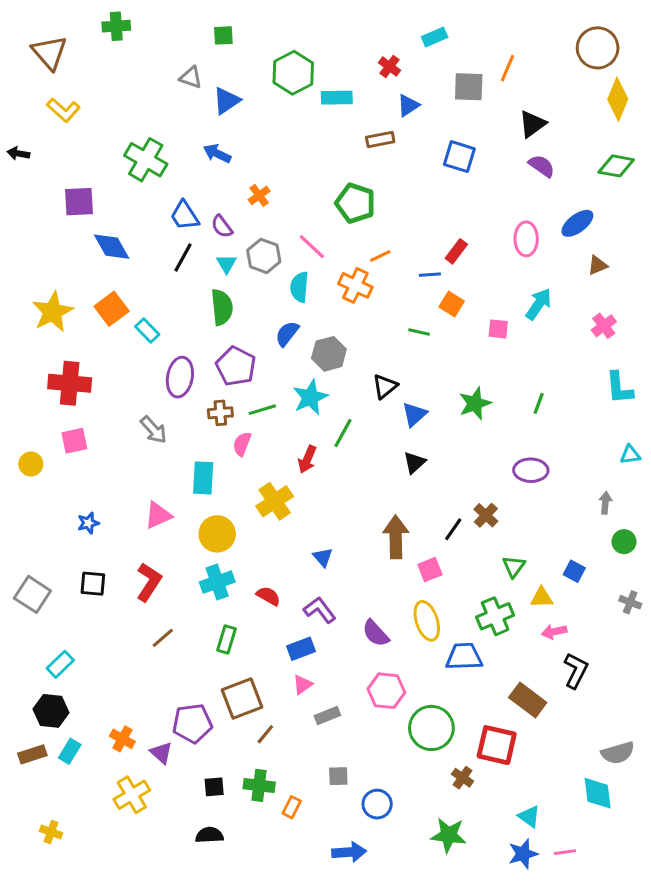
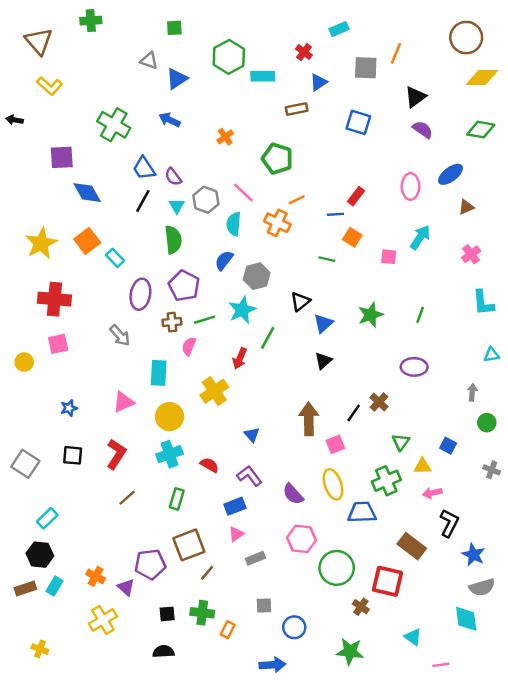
yellow diamond: (618, 99) -> (482, 77), turned 68
orange cross: (259, 195) -> (225, 137), moved
blue star: (523, 854) -> (473, 555), moved, turned -30

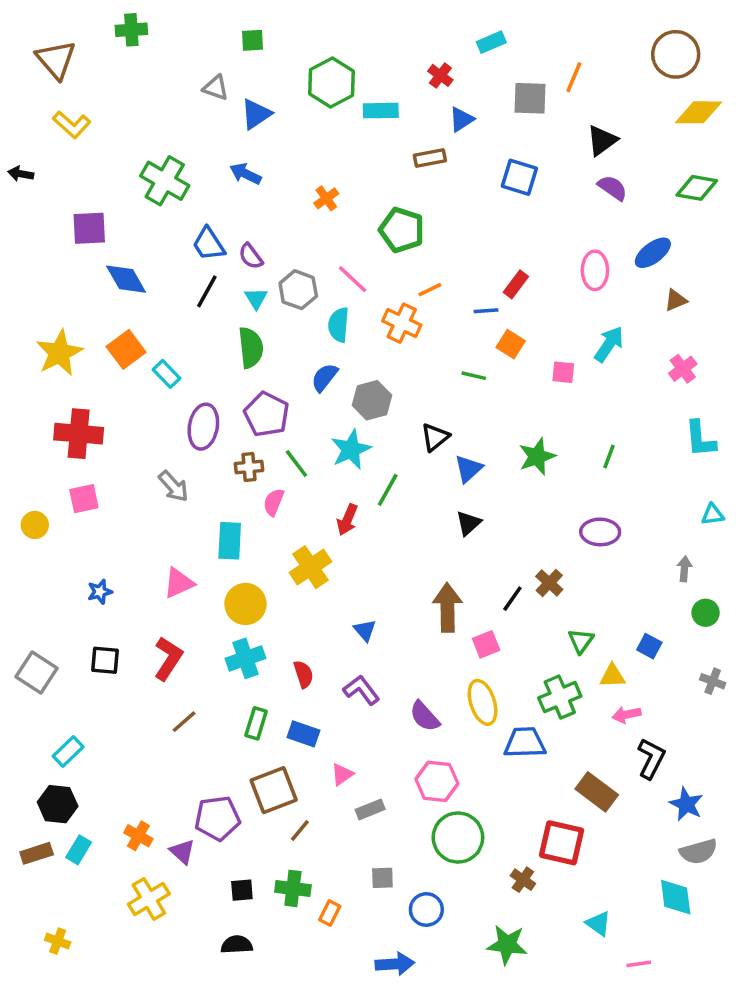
green line: (205, 320) -> (296, 464), turned 70
red semicircle: (209, 465) -> (303, 674), turned 42
blue rectangle: (235, 506) -> (303, 734), moved, turned 40
green circle: (337, 568) -> (458, 838), moved

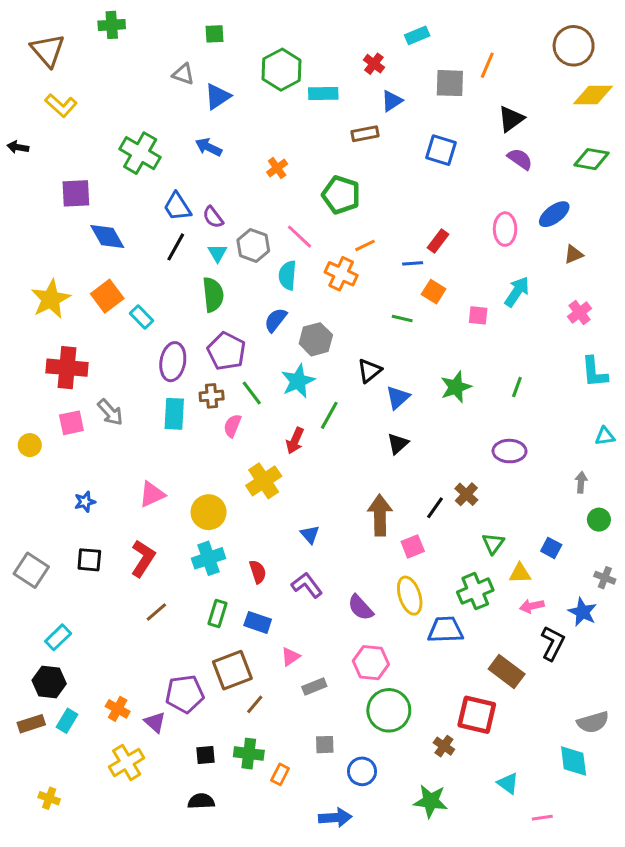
gray arrow: (173, 486) -> (110, 412), moved
cyan rectangle: (230, 541) -> (174, 414), moved
blue star: (686, 804) -> (583, 612), moved

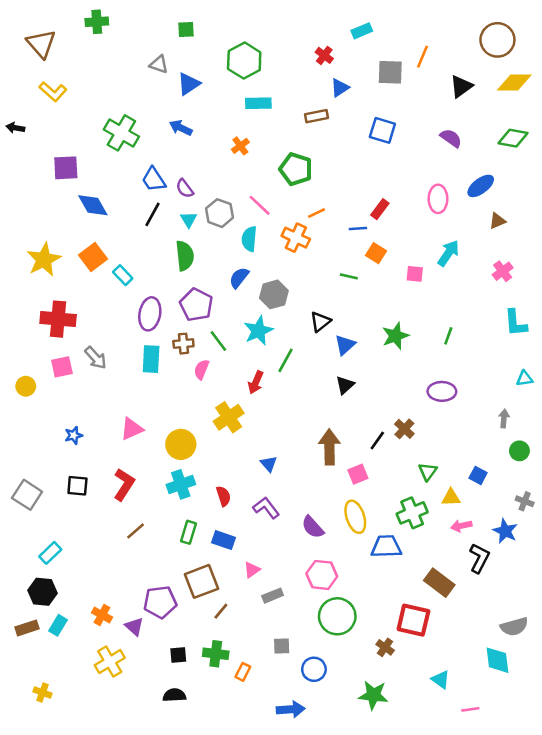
cyan rectangle: (323, 93) -> (258, 103), moved
black triangle: (511, 119) -> (461, 86), moved

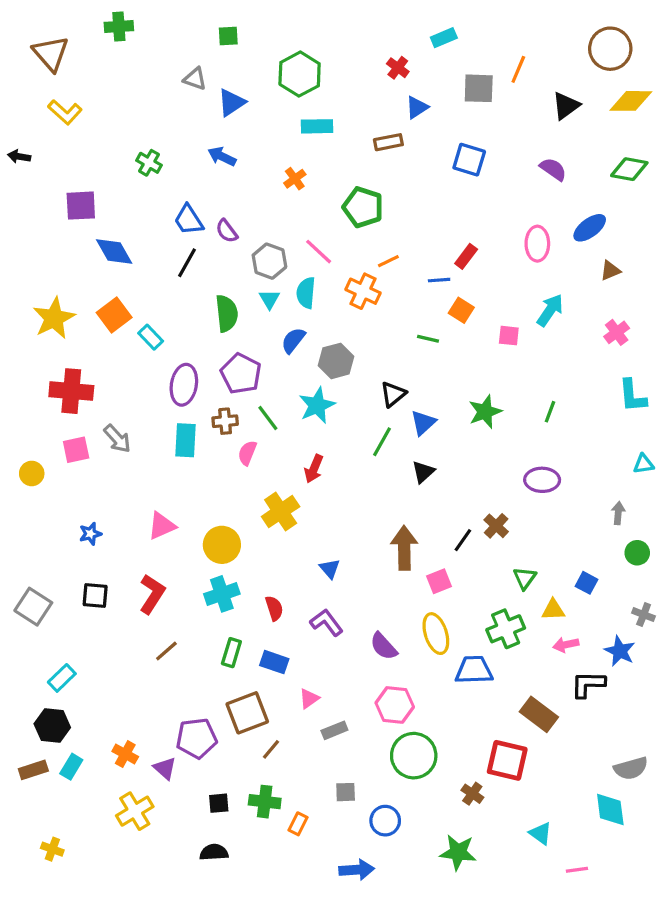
green cross: (121, 133) -> (149, 163), size x0.6
cyan triangle: (189, 220) -> (269, 299), moved
green line: (286, 360) -> (382, 442), moved
black L-shape: (479, 558) -> (588, 684), turned -116

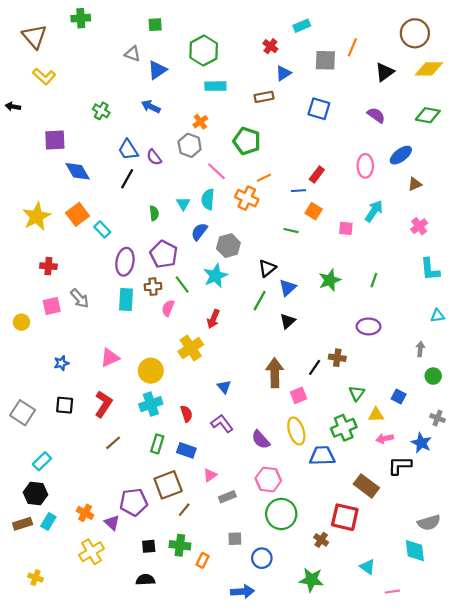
gray hexagon: (269, 261) -> (190, 145), moved
green semicircle: (227, 313) -> (154, 213), size x0.6
red cross: (71, 391) -> (48, 266), size x0.6
brown cross: (496, 526) -> (337, 358), turned -35

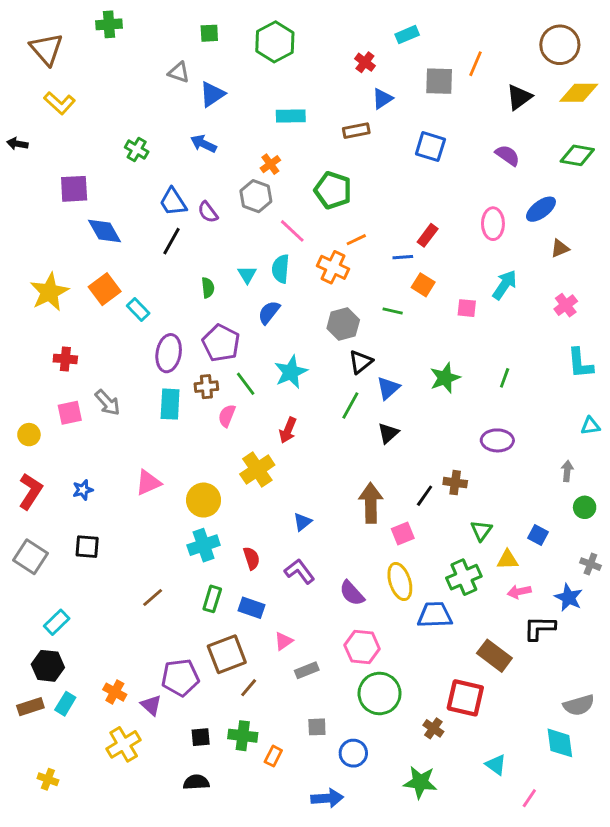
green hexagon: (204, 51) -> (275, 42), moved
gray hexagon: (228, 246) -> (343, 324), moved
blue triangle: (224, 387) -> (302, 522), turned 32
red L-shape: (103, 404) -> (30, 491), moved
pink line: (392, 592) -> (529, 798), turned -48

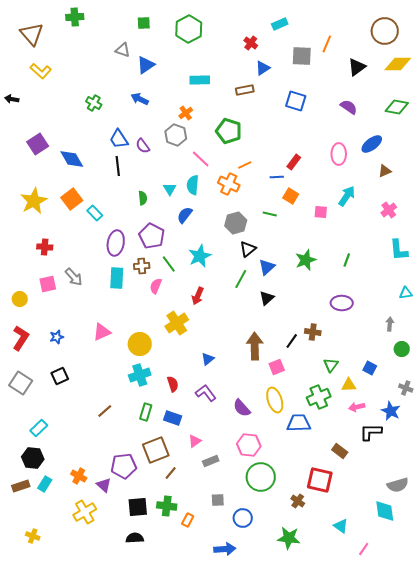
purple square: (74, 189) -> (38, 144), moved, turned -30
black line: (172, 241) -> (118, 166), turned -36
black square: (87, 547) -> (60, 376), turned -30
brown rectangle: (494, 656) -> (340, 451), size x0.7
black square: (201, 737) -> (138, 507), size x1.5

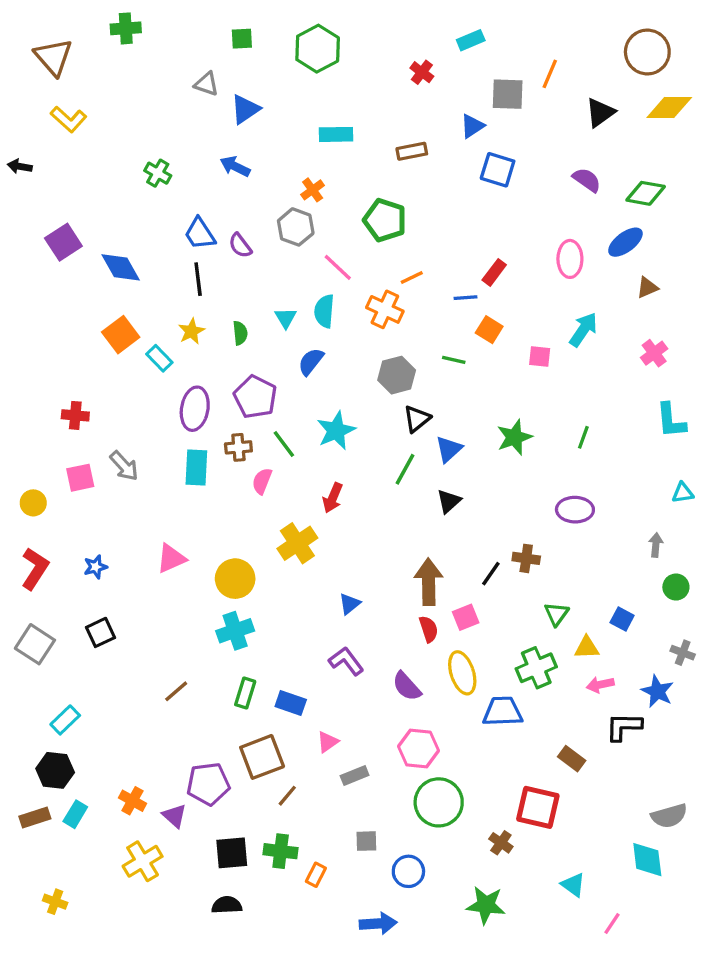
blue triangle: (263, 68) -> (472, 126), moved
green diamond: (397, 107) -> (646, 193), moved
yellow star: (34, 201) -> (191, 331), moved, size x0.6
red semicircle: (173, 384) -> (429, 629), moved

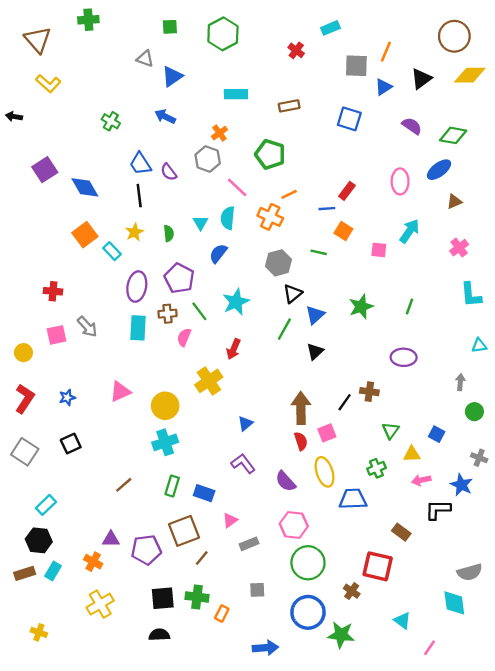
blue triangle: (472, 126) -> (384, 87), moved
green cross: (536, 668) -> (376, 468), size x0.7
purple triangle: (175, 816) -> (111, 539), moved, turned -42
blue circle: (408, 871) -> (308, 612), moved, size x1.5

